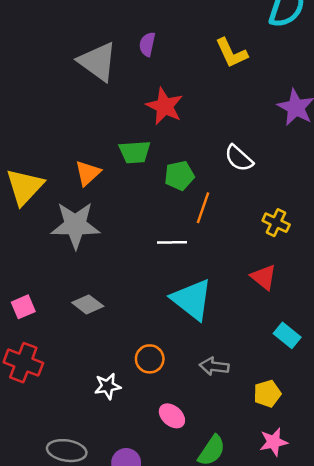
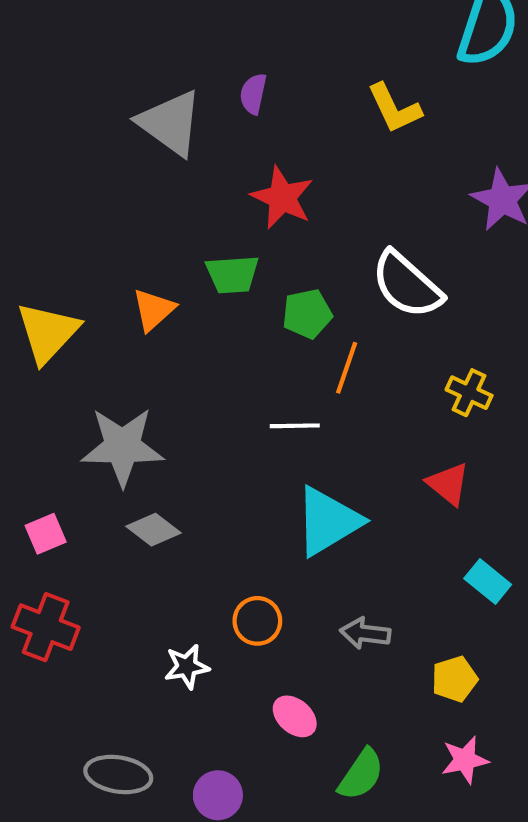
white semicircle: (239, 158) -> (407, 285), size x1.5
gray star: (75, 225) -> (122, 447), moved
cyan triangle: (192, 299) -> (328, 521), turned 51

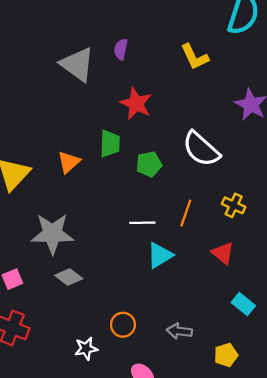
green trapezoid: (232, 274) -> (110, 144), turned -84
orange line: (347, 368) -> (186, 213), moved
cyan triangle: (328, 521) -> (160, 255), moved, size x0.7

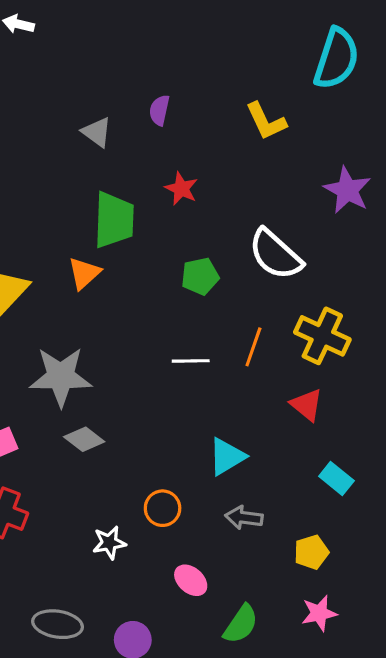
gray triangle: (77, 64) -> (97, 132), size x0.6
red star: (136, 103) -> (181, 189), size x0.7
green trapezoid: (110, 144) -> (114, 220), moved, size x1.4
yellow cross: (234, 205) -> (322, 336), size x1.6
cyan triangle: (160, 255) -> (227, 456), moved

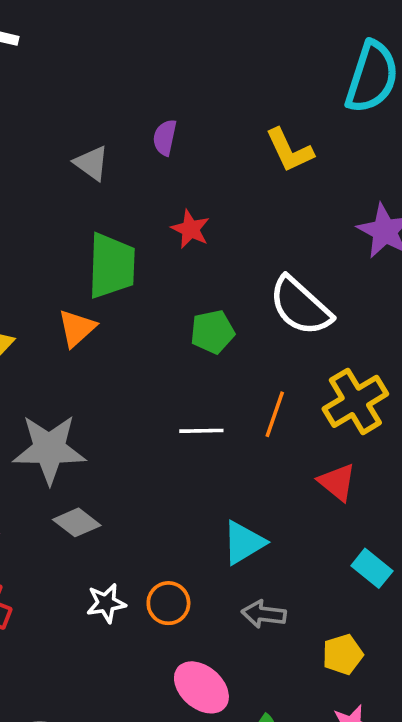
yellow cross: (322, 336) -> (355, 401), turned 34
white star: (109, 543) -> (106, 603), moved
pink ellipse: (191, 580) -> (201, 687), size x1.4

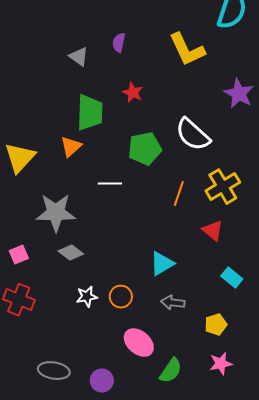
yellow L-shape: (289, 150) -> (187, 50), size x1.4
green pentagon: (212, 332) -> (145, 149), size x1.4
white line: (201, 431) -> (110, 184), moved

